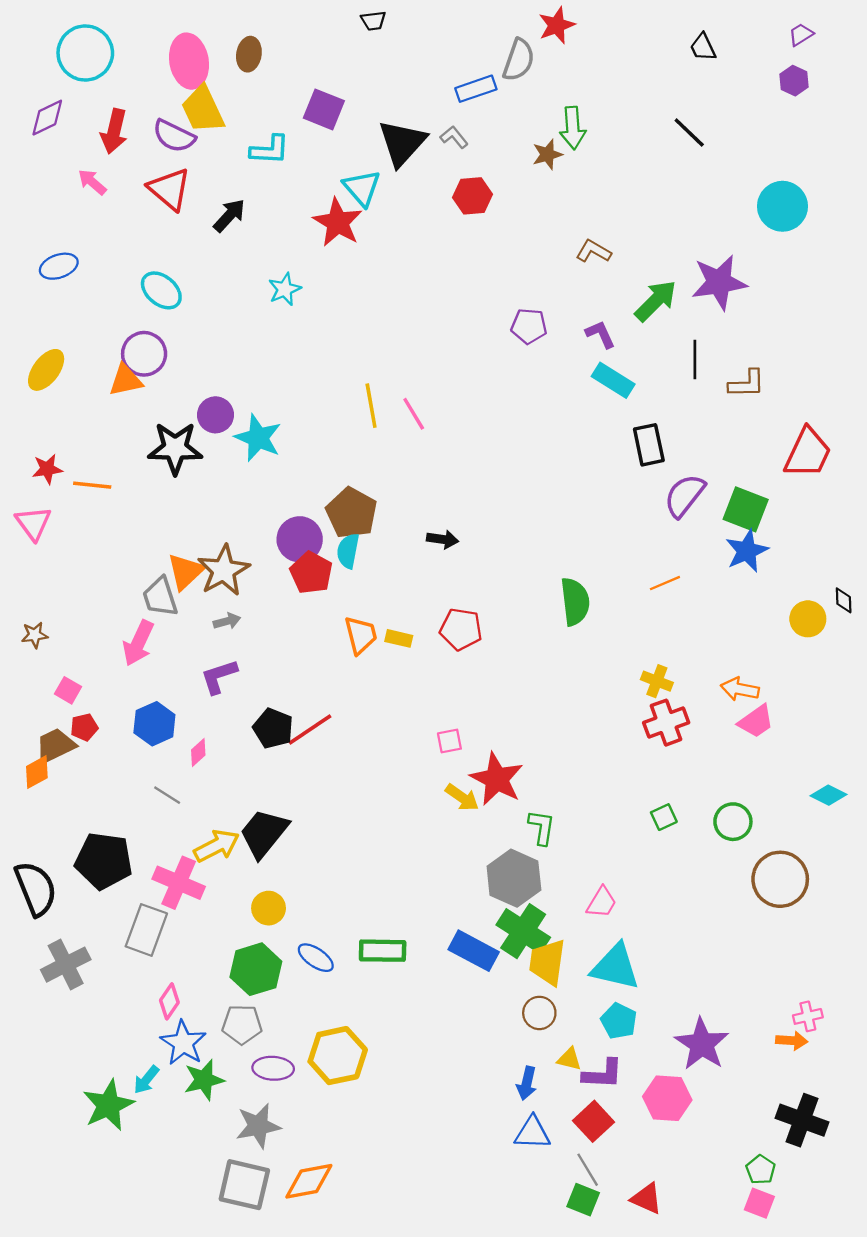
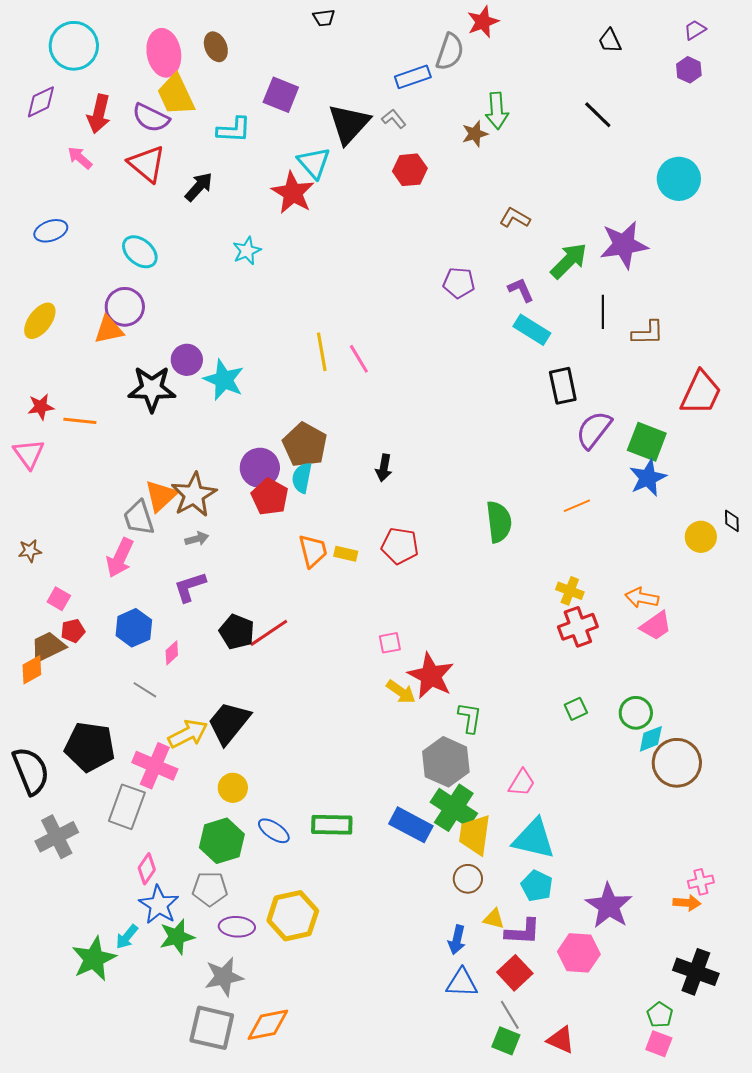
brown ellipse: (249, 54) -> (216, 47), turned -32
black arrow: (443, 539) -> (384, 468), turned 92
cyan diamond: (829, 795) -> (651, 739), moved, turned -48

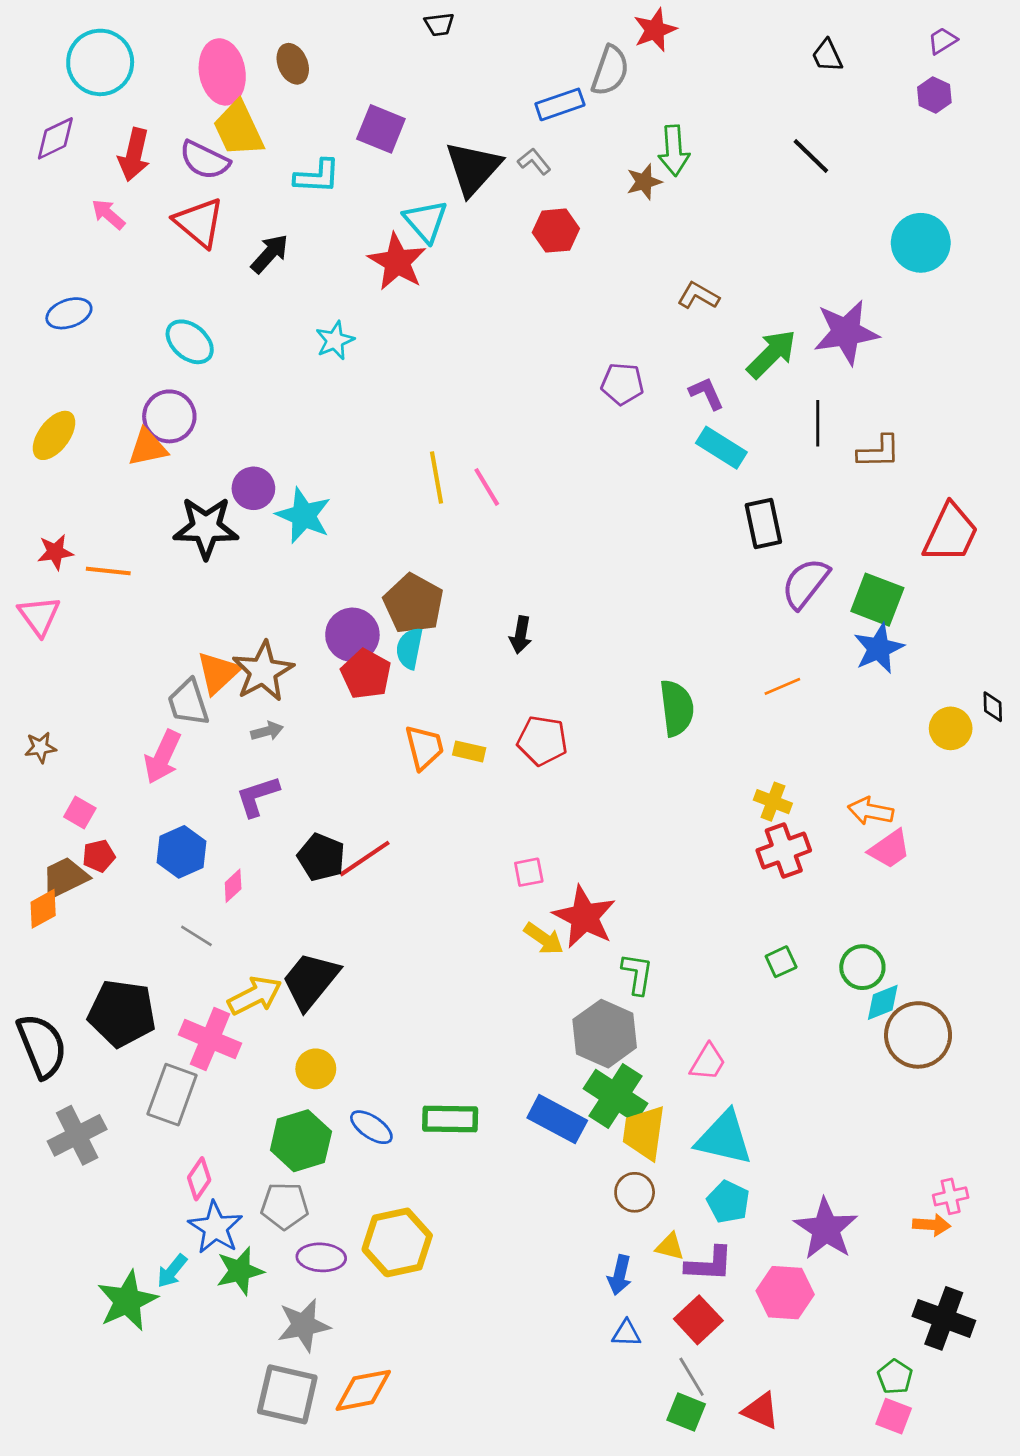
blue triangle: (462, 983) -> (626, 1333), size x0.7

